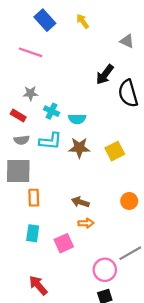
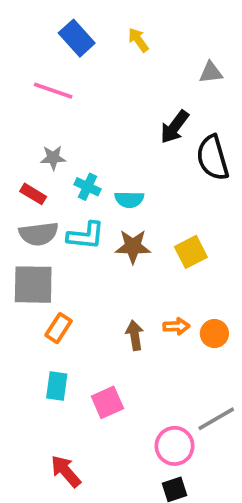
gray triangle: (127, 41) -> (211, 73), turned -32
gray semicircle: (22, 140) -> (39, 234), size x1.5
orange rectangle: (34, 198) -> (59, 328), turned 35
brown arrow: (80, 202) -> (135, 335), turned 63
orange arrow: (86, 223) -> (176, 326), moved

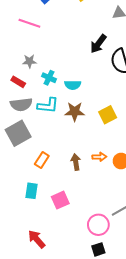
gray square: (33, 285) -> (18, 133), turned -30
orange rectangle: (59, 328) -> (42, 160), moved

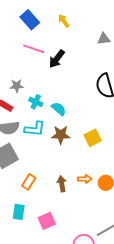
pink line: (29, 23) -> (34, 49), moved
black arrow: (98, 44) -> (57, 59), moved
cyan semicircle: (73, 85) -> (59, 109), turned -140

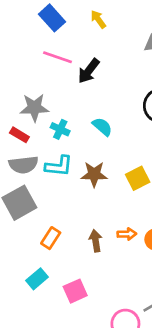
gray star: (17, 86) -> (34, 108), size x1.5
cyan semicircle: (59, 109) -> (102, 127), moved
cyan rectangle: (19, 212) -> (37, 279), turned 42

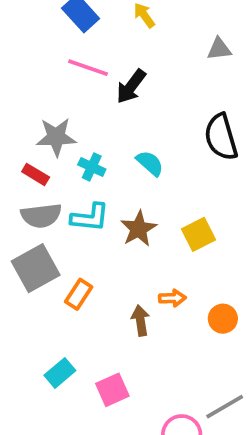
brown star: (94, 174) -> (139, 229), turned -30
orange arrow: (127, 234) -> (172, 298), moved
orange rectangle: (51, 238) -> (79, 294), moved

